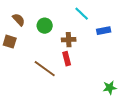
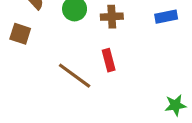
brown cross: (69, 40) -> (112, 17), moved

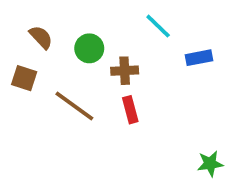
brown cross: (112, 17) -> (125, 71), moved
brown line: (75, 76) -> (74, 106), moved

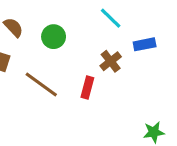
brown cross: (125, 71) -> (111, 61), moved, turned -35
red rectangle: (130, 110) -> (87, 87), turned 30

